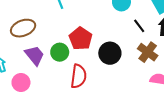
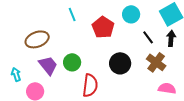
red pentagon: (81, 39) -> (103, 27), moved

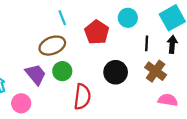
black line: (148, 37) -> (147, 43), turned 40
brown ellipse: (37, 39) -> (52, 46), moved

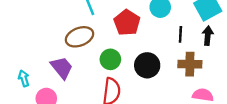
green circle: (62, 71) -> (110, 59), moved
brown cross: (156, 71) -> (190, 64), turned -35

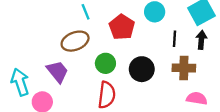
cyan arrow: (24, 78) -> (20, 82), size x1.6

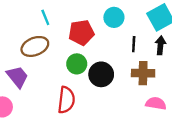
red pentagon: (122, 27) -> (81, 32), turned 30
green circle: (105, 63) -> (77, 64), moved

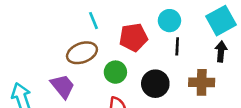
black line: (134, 44) -> (177, 46), moved
green circle: (77, 64) -> (115, 72), moved

